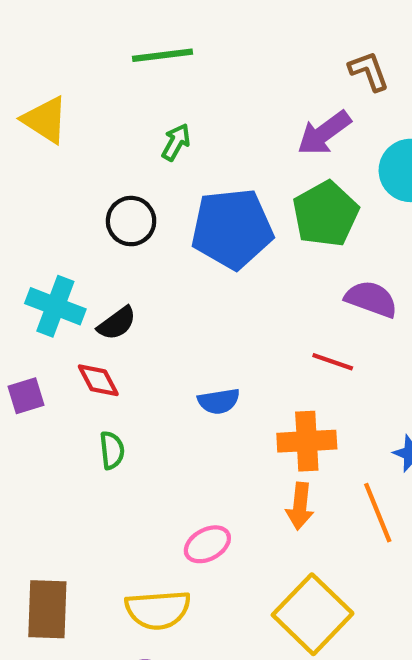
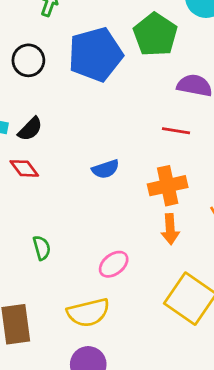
green semicircle: (112, 450) -> (42, 248), moved

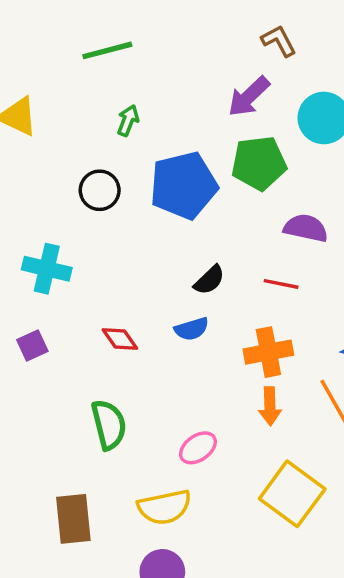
green pentagon: (155, 35) -> (259, 163), turned 30
black semicircle: (30, 129) -> (209, 280), moved
red diamond: (24, 168) -> (120, 339), moved
green semicircle: (42, 248) -> (109, 425), size x1.6

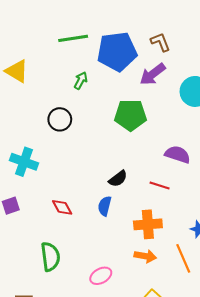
brown L-shape: (279, 41) -> (160, 42), moved
green pentagon: (259, 163) -> (130, 115), moved
blue pentagon: (184, 185) -> (117, 52), moved
blue semicircle: (192, 329) -> (105, 206), turned 114
orange arrow: (270, 406) -> (145, 256), turned -85

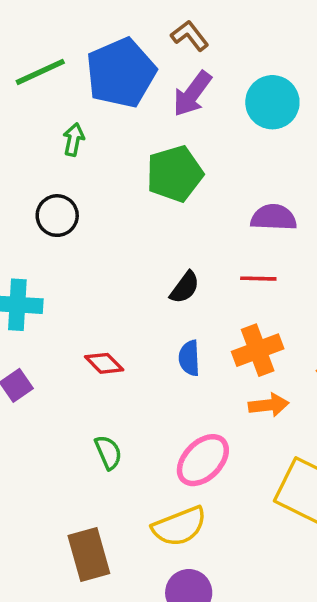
blue semicircle: (105, 206) -> (189, 358), moved
green semicircle: (50, 257) -> (108, 452), size x0.7
pink ellipse: (101, 276) -> (203, 460), size x1.4

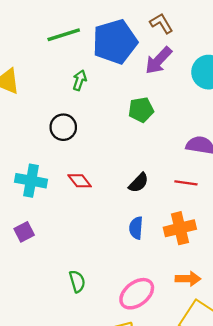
green pentagon: (175, 174) -> (141, 110), size x0.7
red diamond: (104, 363) -> (80, 181), moved
orange arrow: (269, 405) -> (188, 279), moved

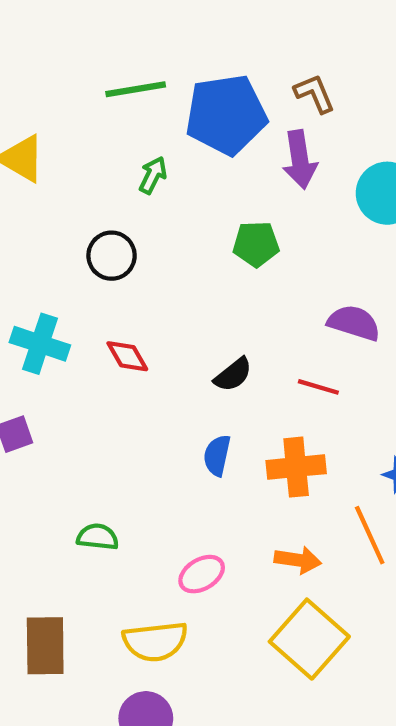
purple arrow: (158, 60) -> (300, 160), turned -60
green semicircle: (77, 281) -> (98, 537), turned -75
pink ellipse: (137, 294) -> (202, 574), size x0.7

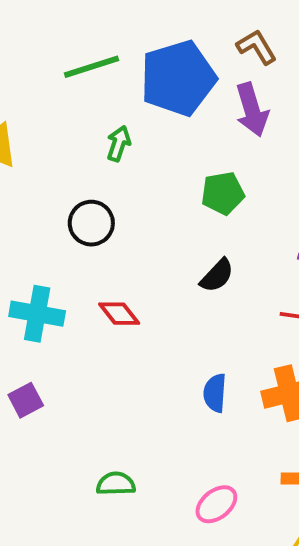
black semicircle: (233, 375) -> (217, 276), moved

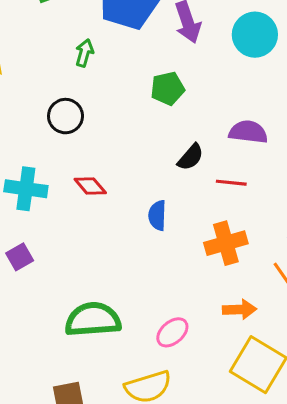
black semicircle: (217, 276) -> (191, 157), moved
blue semicircle: (215, 393) -> (157, 215), moved
green semicircle: (116, 484) -> (93, 319), size x1.8

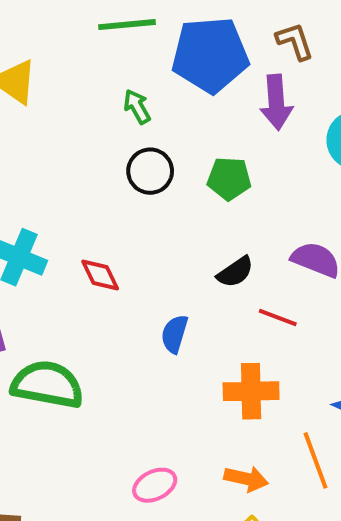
green arrow: (84, 53) -> (137, 107), turned -60
black circle: (65, 116) -> (150, 171), moved
green semicircle: (93, 319) -> (47, 384), moved

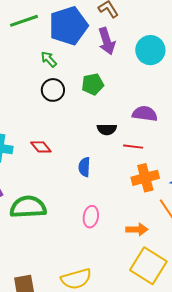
green arrow: (137, 107) -> (49, 59), moved
black semicircle: (235, 272) -> (107, 129), turned 48
orange cross: (251, 391) -> (145, 178), moved
pink ellipse: (155, 485) -> (91, 217), moved, turned -40

